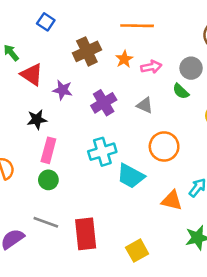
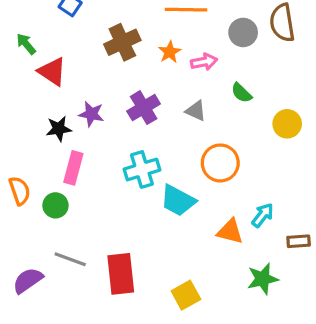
gray circle: (191, 68) -> (243, 32), moved
purple star: (63, 90) -> (91, 114), moved
green circle: (48, 180) -> (55, 205), moved

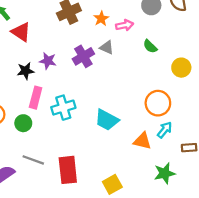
gray triangle: (196, 111) -> (107, 47), moved
orange circle: (220, 163) -> (158, 103), moved
cyan cross: (142, 170) -> (63, 108), moved

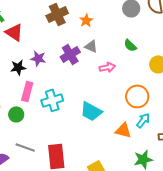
pink arrow: (125, 25) -> (107, 67), moved

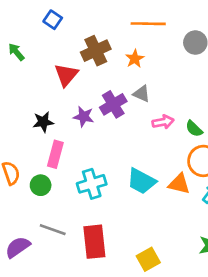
red triangle: (14, 32) -> (66, 75), moved, turned 36
green semicircle: (130, 45) -> (194, 129), moved
purple star: (38, 58) -> (84, 117), moved
cyan cross: (52, 100) -> (92, 184), moved
orange triangle: (123, 130) -> (179, 184), moved

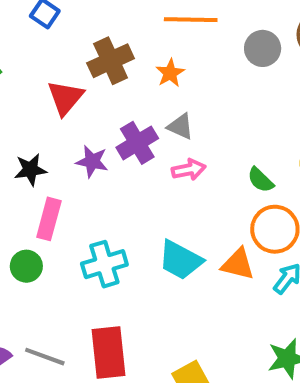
pink arrow: (163, 122) -> (189, 170), moved
gray line: (53, 230) -> (45, 357), moved

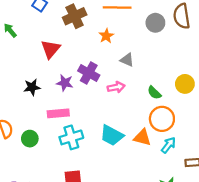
brown cross: (111, 61) -> (75, 16), moved
gray triangle: (180, 126) -> (127, 60), moved
purple cross: (137, 143) -> (89, 73), turned -30
pink rectangle: (49, 219) -> (58, 113), moved, turned 70

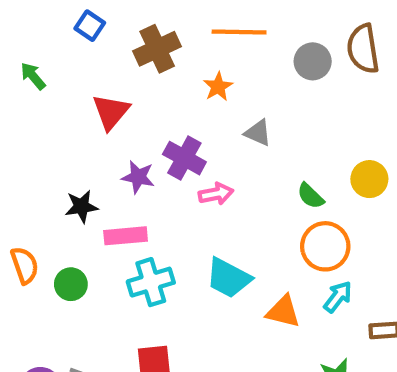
black star: (32, 87) -> (81, 206), moved
pink arrow: (116, 87) -> (216, 194), moved
orange triangle: (142, 137) -> (283, 312), moved

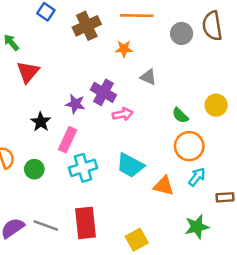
orange star: (218, 87) -> (124, 49), turned 30
red triangle: (111, 112) -> (28, 72), moved
black star: (81, 206) -> (41, 122), turned -30
pink rectangle: (126, 236) -> (68, 140), turned -60

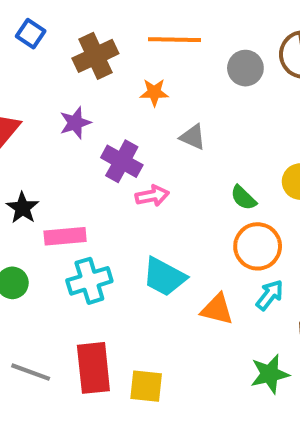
purple star: (75, 104) -> (75, 123), moved, turned -30
pink rectangle: (68, 140) -> (65, 236), turned 60
yellow square: (137, 240) -> (146, 386), moved, turned 35

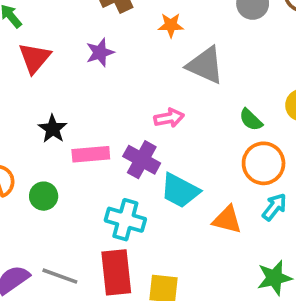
gray triangle: (193, 137) -> (205, 65), size x1.6
purple cross: (122, 161) -> (142, 160), moved
cyan cross: (89, 281) -> (125, 220), moved, turned 33

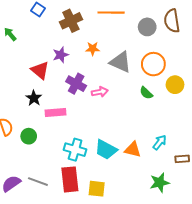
orange star: (171, 25) -> (93, 49), moved
red triangle: (34, 58) -> (40, 70), moved, turned -30
purple cross: (142, 160) -> (76, 84), moved
orange circle: (264, 163) -> (153, 64), moved
cyan trapezoid: (180, 191) -> (106, 150), moved

